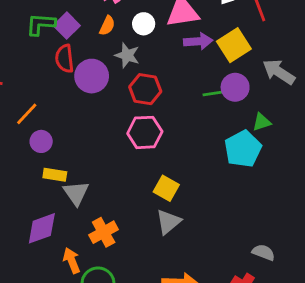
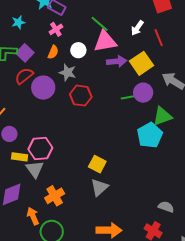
red semicircle: (65, 59) -> (24, 76), turned 60
green triangle: (262, 122) -> (162, 116), size x1.5
pink hexagon: (145, 132) -> (40, 148), moved

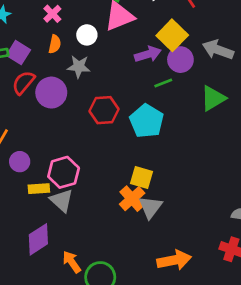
purple arrow: (117, 61) -> (148, 54), moved
purple circle: (143, 93) -> (180, 60), moved
red hexagon: (81, 96) -> (104, 110), moved
cyan pentagon: (150, 135) -> (147, 121), moved
orange cross: (55, 196) -> (132, 199), moved

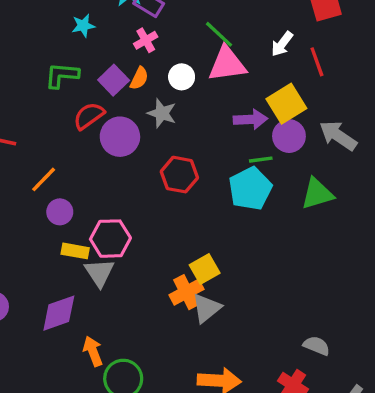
purple square: (18, 53) -> (114, 80), moved
cyan pentagon: (147, 121) -> (250, 189), moved
yellow square: (141, 178) -> (205, 269), turned 30

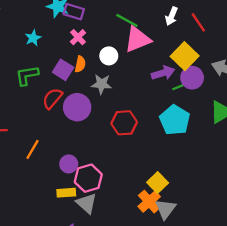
green line: (261, 160) -> (180, 86), moved
purple circle: (60, 212) -> (69, 164), moved

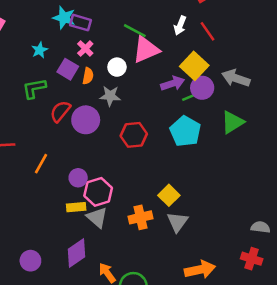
purple square: (63, 70) -> (68, 69), moved
orange cross: (149, 202) -> (141, 217), moved, turned 30

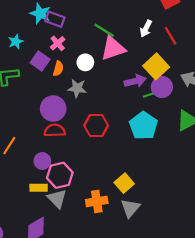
red semicircle: (60, 111) -> (55, 130), moved, turned 45

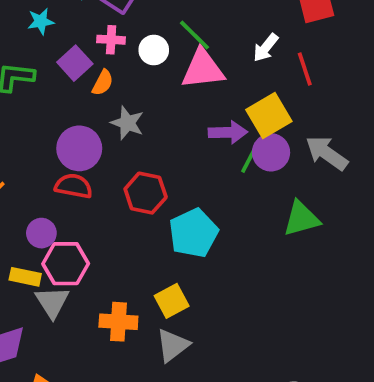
pink cross: (58, 43) -> (111, 40), turned 32
white circle: (85, 62) -> (154, 50), moved
green line: (150, 94) -> (249, 161), turned -56
cyan pentagon: (144, 126) -> (193, 233), moved

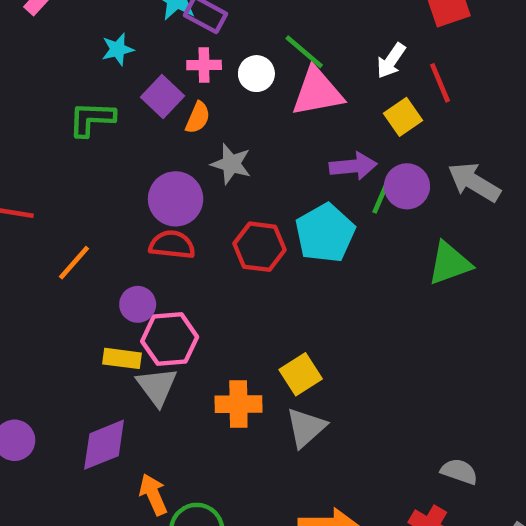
yellow square: (269, 116) -> (403, 117), moved, size x0.7
cyan pentagon: (193, 233) -> (325, 233), moved

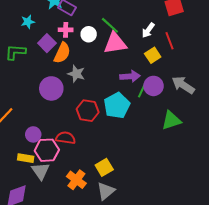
orange semicircle: (198, 118) -> (62, 53), size x1.5
red semicircle: (172, 245) -> (65, 138), moved
orange cross: (238, 404) -> (76, 180), turned 36

